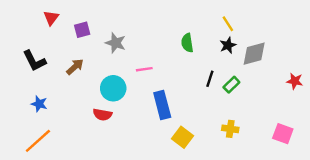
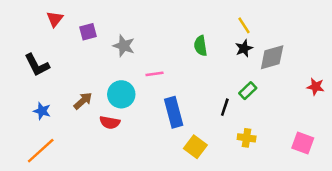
brown arrow: (75, 67) -> (83, 101), moved
black line: (210, 79) -> (225, 107), moved

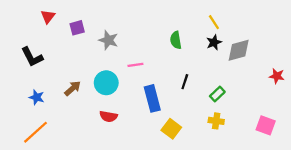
green rectangle: (248, 91) -> (217, 94), moved
black line: (225, 107) -> (185, 82), moved
red semicircle: (110, 122) -> (108, 116), moved

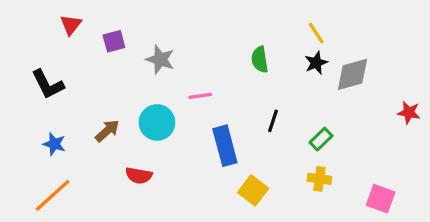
red semicircle: (108, 116) -> (139, 175), moved
pink square: (266, 125) -> (381, 199), moved

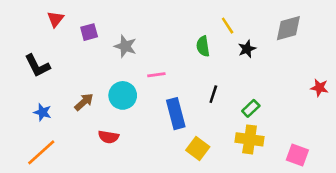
yellow line: (316, 33) -> (228, 26), moved
gray diamond: (353, 74) -> (288, 28), moved
yellow cross: (319, 179) -> (250, 139), size x1.5

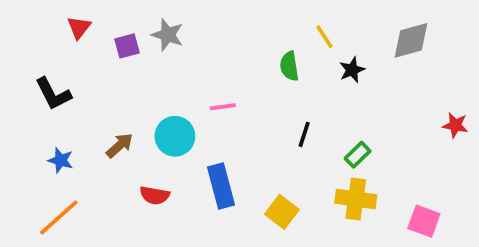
gray star: (125, 46) -> (168, 35), moved
blue rectangle: (176, 114) -> (221, 186), moved

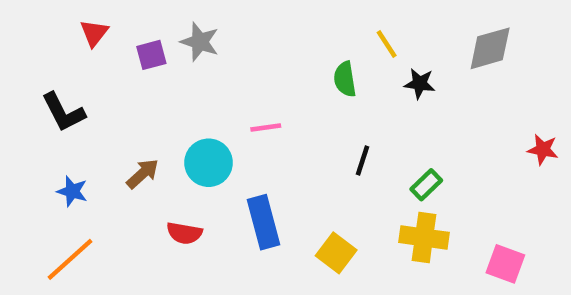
black star: (352, 70) -> (420, 84), turned 30

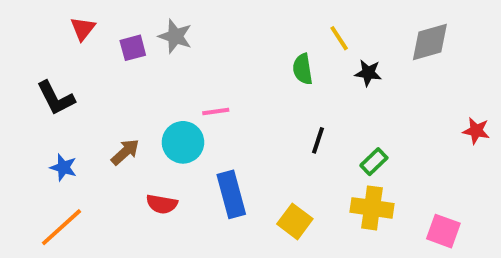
pink line: (266, 128) -> (216, 111), moved

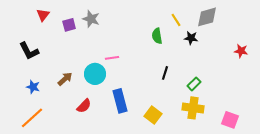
gray diamond: (430, 42) -> (207, 17), moved
red star: (476, 131) -> (241, 51), moved
red semicircle: (162, 204) -> (84, 106), turned -56

